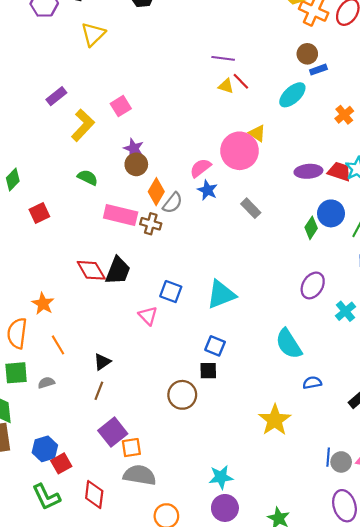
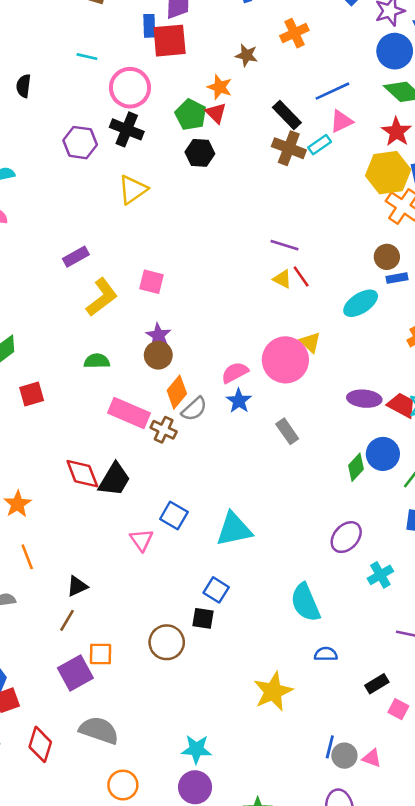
pink square: (121, 106) -> (151, 282), turned 36
green semicircle: (88, 177) -> (97, 361), turned -36
orange square: (131, 448) -> (100, 654), moved

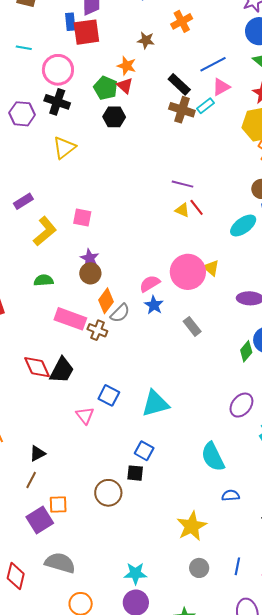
yellow triangle: (310, 342) -> (211, 268), moved
gray circle: (344, 756) -> (199, 568), moved

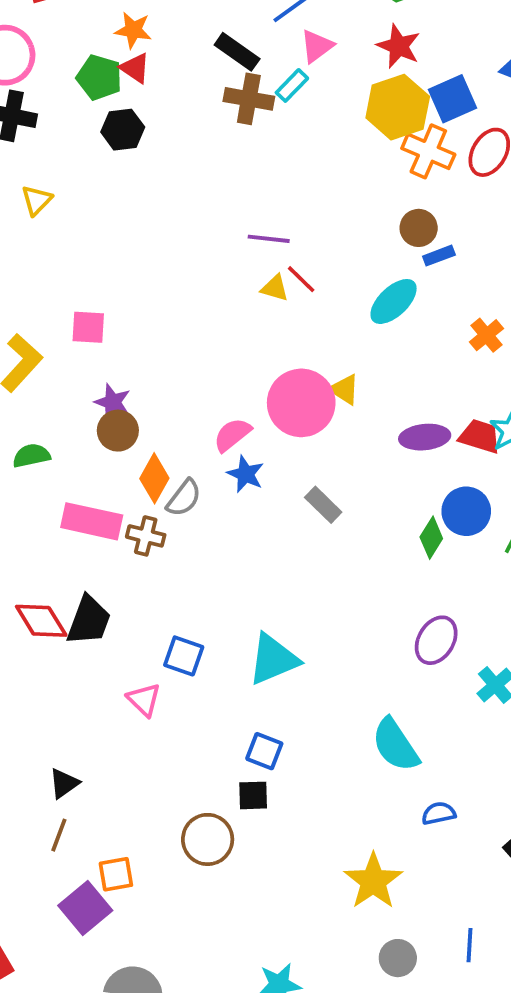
yellow triangle: (64, 148) -> (37, 200), size x0.7

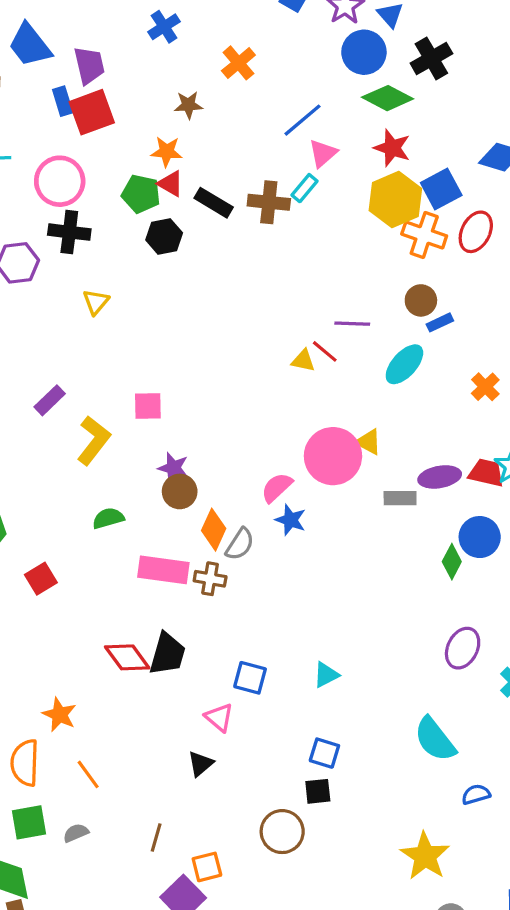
black rectangle: (237, 52) -> (214, 203), moved
purple line: (269, 239) -> (352, 324), moved
gray rectangle: (323, 505) -> (400, 498), moved, turned -40
cyan triangle: (273, 659) -> (326, 675), size x0.6
black triangle: (64, 783) -> (201, 764), moved

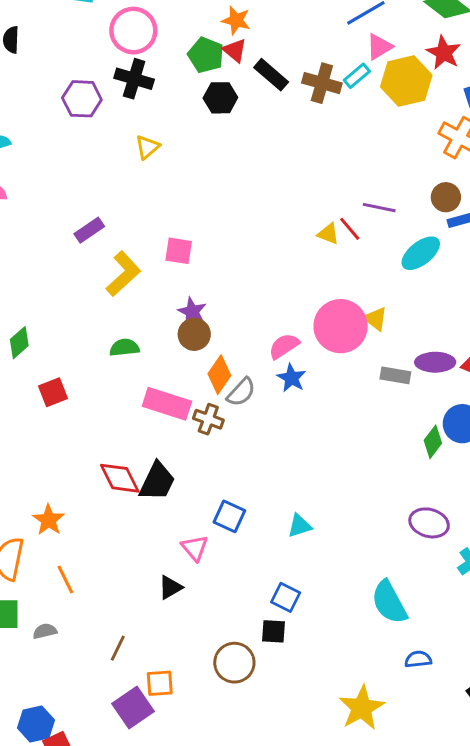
yellow hexagon: (395, 200) -> (406, 81), moved
purple ellipse: (463, 648) -> (429, 523), turned 69

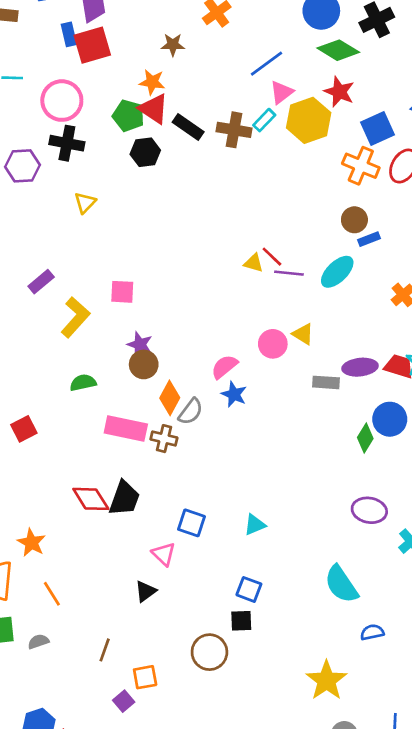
red triangle: (235, 50) -> (154, 109), size x1.4
purple line: (379, 208) -> (289, 273), moved
pink circle: (341, 326) -> (273, 344), size x0.6
purple square: (133, 708) -> (124, 701), size x0.6

